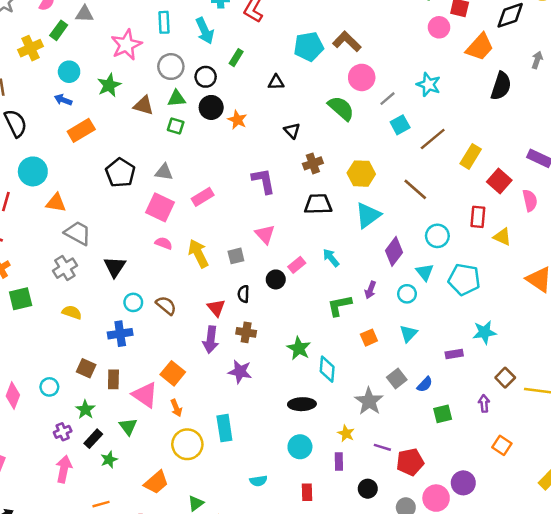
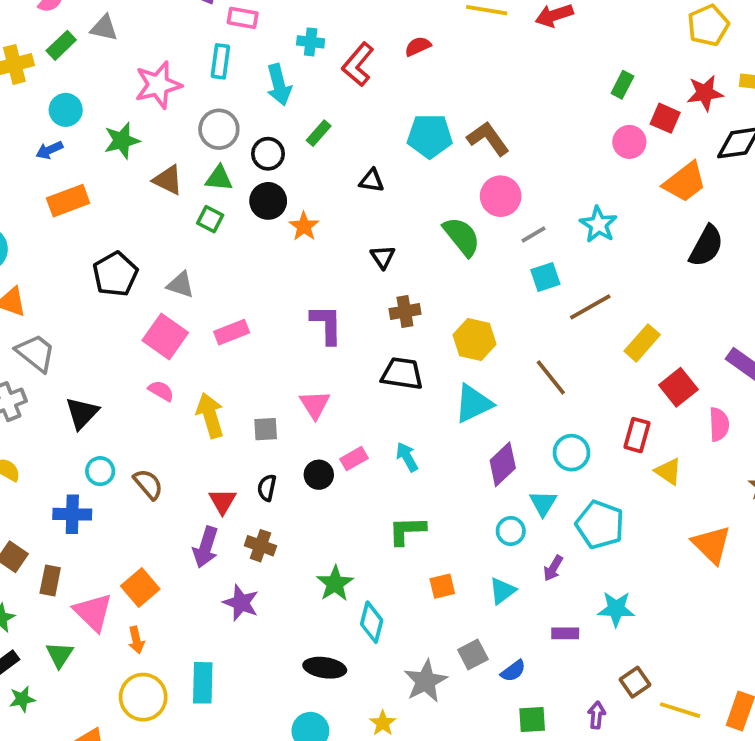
blue arrow: (63, 100) -> (49, 150), turned -56
purple arrow: (370, 290) -> (553, 568), moved

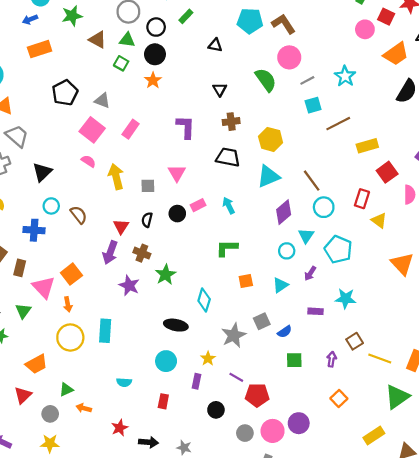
orange star: (304, 226) -> (153, 80), moved
pink rectangle: (232, 332) -> (131, 129), turned -36
yellow rectangle: (642, 343) -> (367, 146), turned 30
brown line: (551, 377) -> (312, 181), moved
green star: (335, 584) -> (166, 275), moved

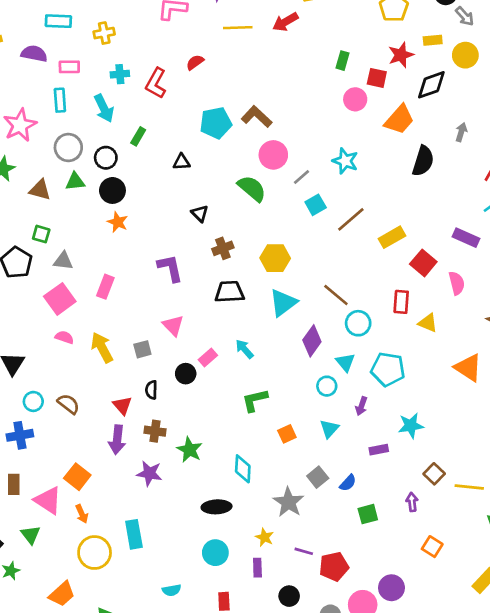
green square: (121, 63) -> (41, 234), moved
pink square: (92, 130) -> (60, 299), turned 30

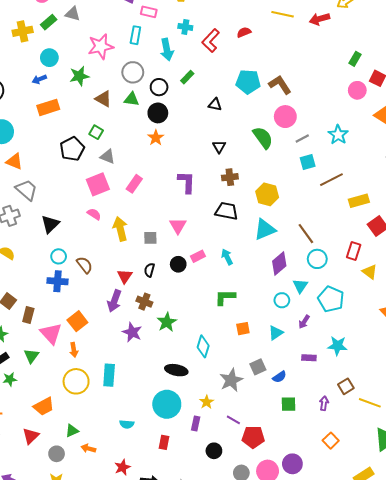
blue cross: (20, 435) -> (58, 281), moved
cyan circle: (215, 553) -> (167, 404), size x1.4

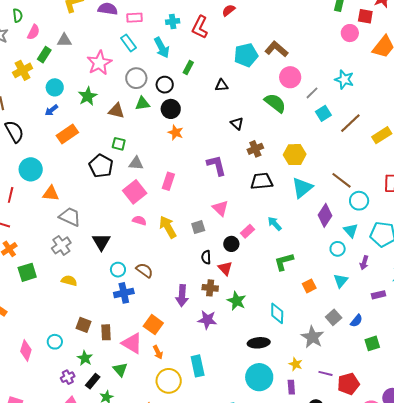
cyan rectangle: (135, 35) -> (129, 43), turned -30
red triangle: (125, 276) -> (225, 268), moved

